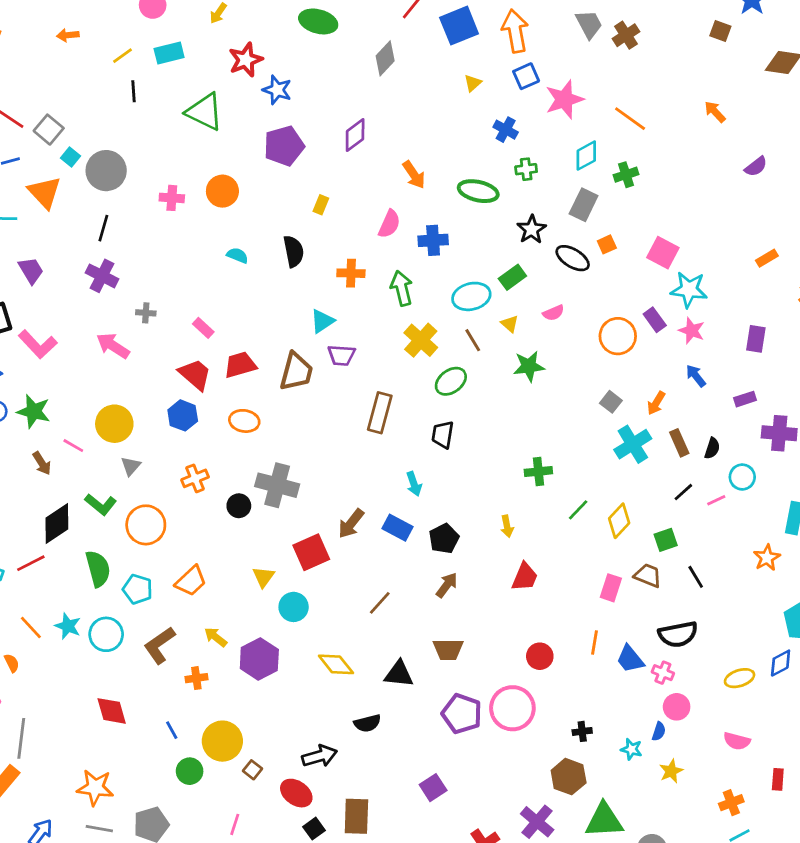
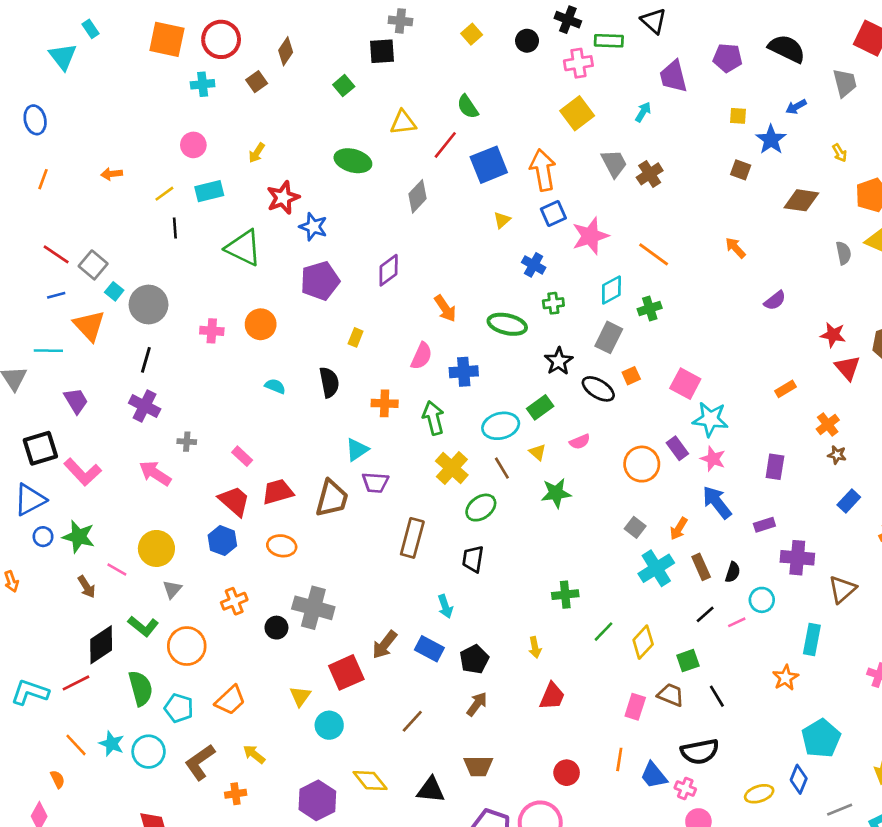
blue arrow: (696, 376) -> (717, 502), size x1.5
purple hexagon: (259, 659) -> (317, 800), moved
blue diamond: (781, 663) -> (799, 779), turned -40

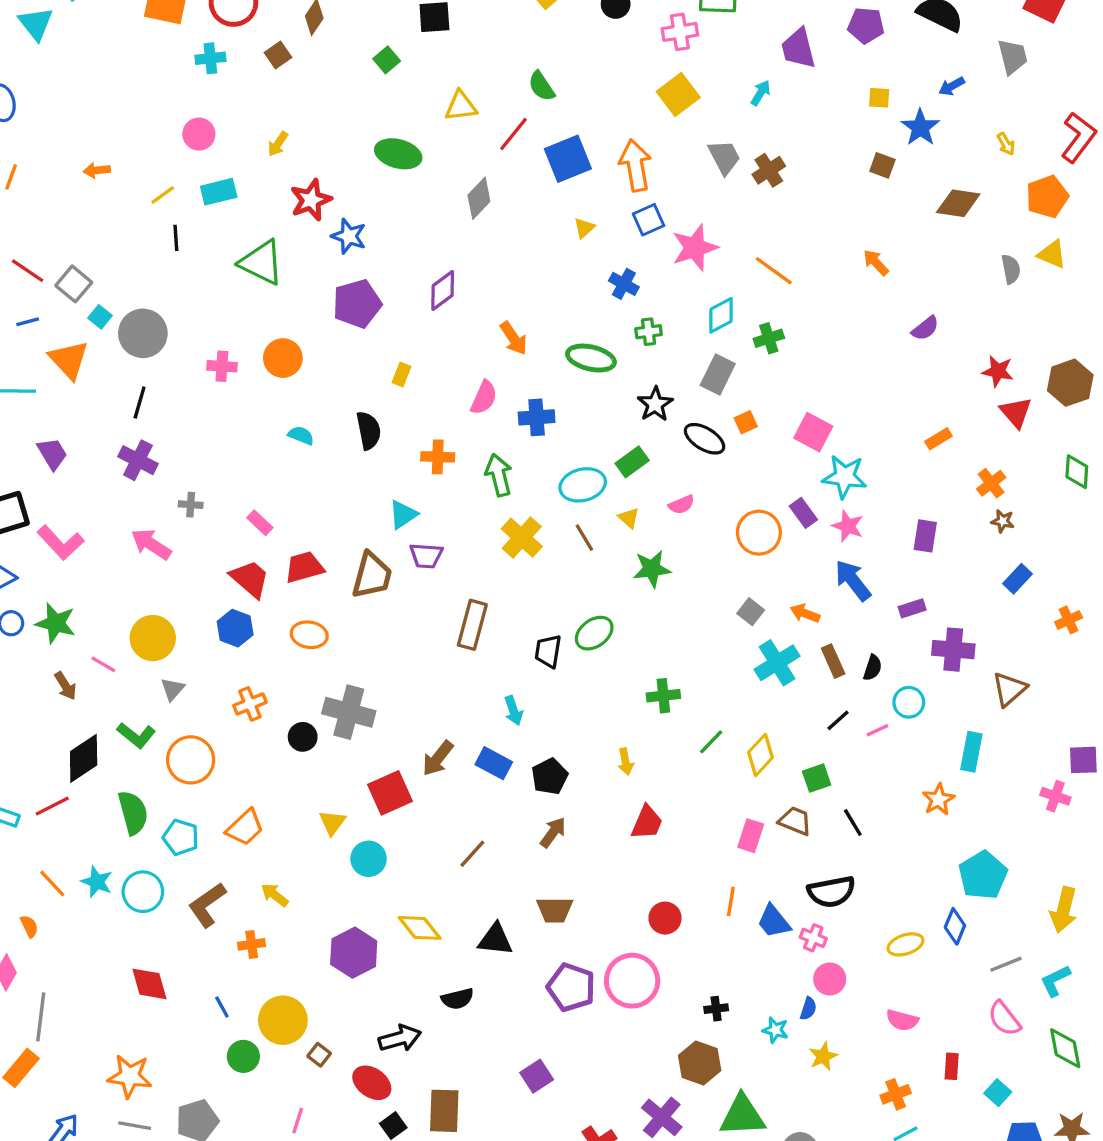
green ellipse: (481, 508) -> (594, 633), moved
orange arrow: (679, 529) -> (805, 613), turned 80

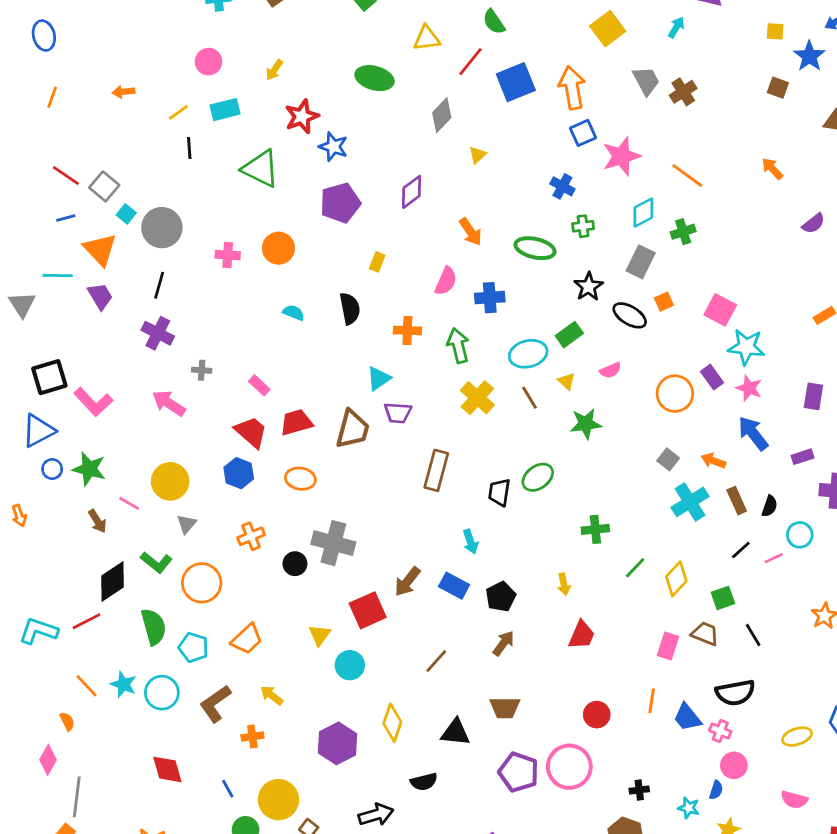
yellow triangle: (584, 228) -> (477, 155), moved
purple trapezoid: (52, 454) -> (100, 296), moved
yellow diamond: (420, 928) -> (392, 723), turned 57

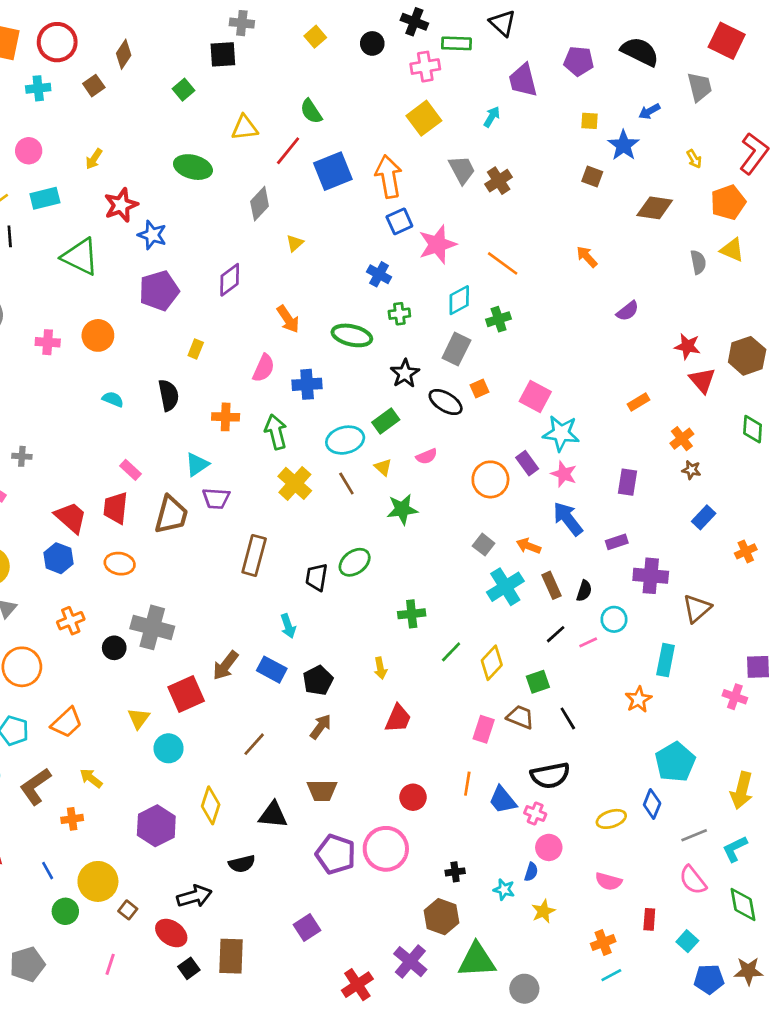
pink rectangle: (259, 385) -> (131, 470), moved
red trapezoid: (296, 422) -> (116, 508), turned -68

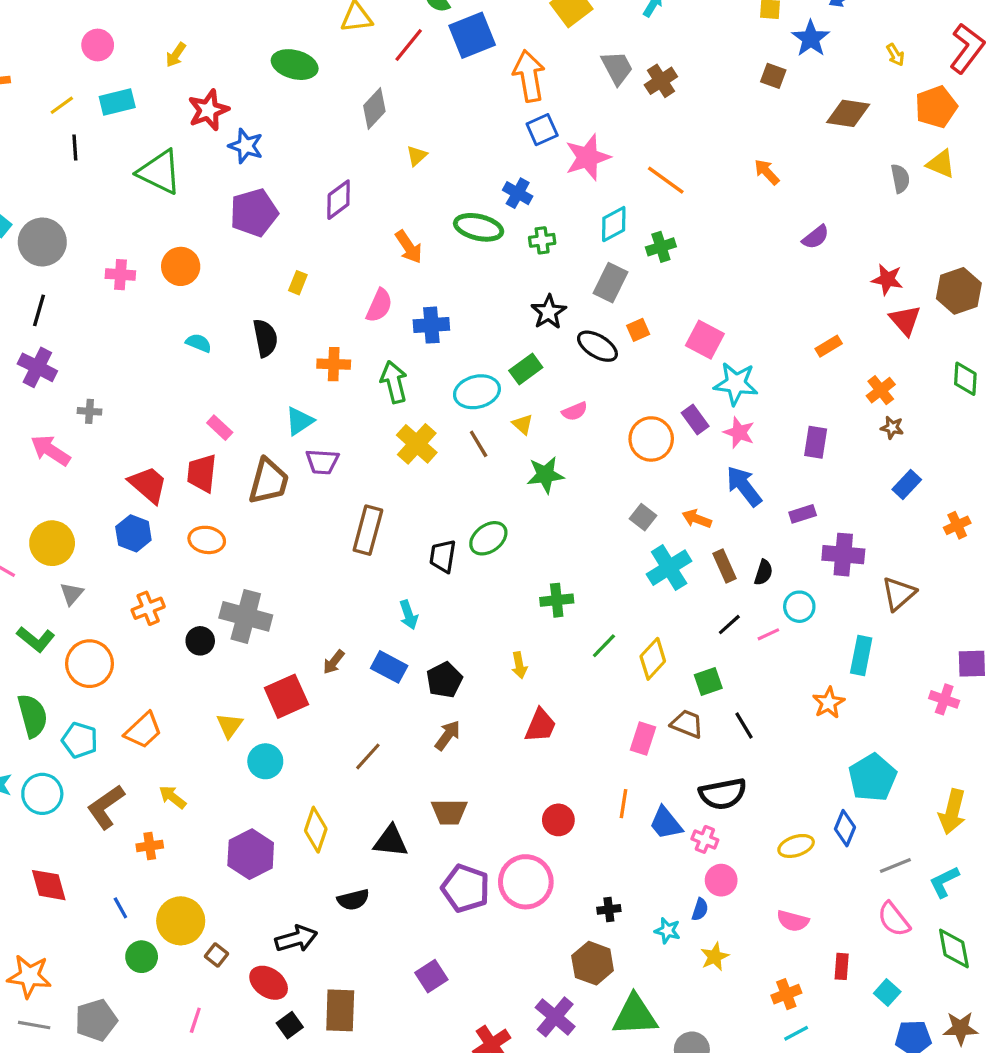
blue square: (333, 171) -> (472, 35), moved
green ellipse: (352, 335) -> (479, 227), moved
brown arrow: (226, 665) -> (334, 662), size x0.7

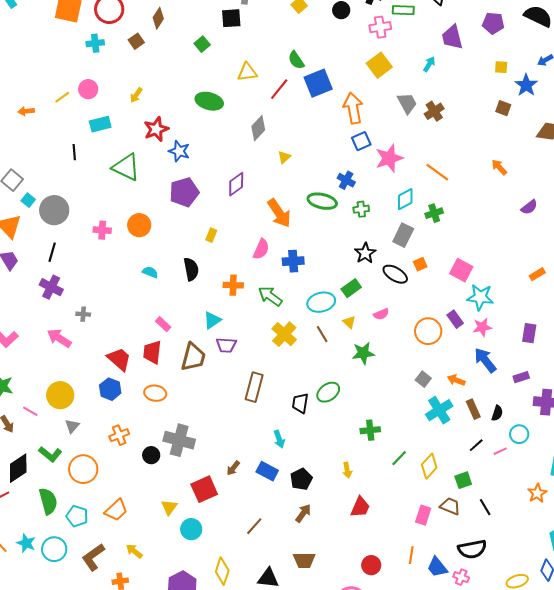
yellow line: (62, 105) -> (62, 97), moved
orange arrow: (409, 247) -> (279, 213), size x1.4
green arrow: (394, 382) -> (270, 296), turned -40
pink star: (739, 432) -> (482, 327), turned -30

